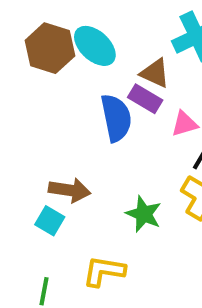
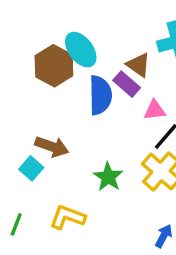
cyan ellipse: (95, 46) -> (81, 50), moved
brown hexagon: (50, 48) -> (54, 66), moved

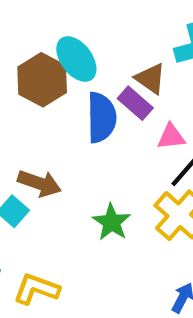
yellow L-shape: (67, 217) -> (36, 289), moved

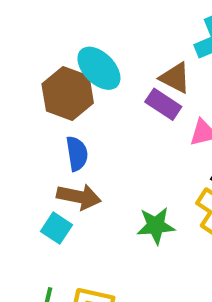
blue semicircle: (101, 117) -> (77, 154), moved, size x0.7
green star: (112, 222) -> (156, 226), turned -30

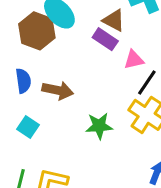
blue semicircle: (77, 154) -> (23, 81), moved
brown arrow: (79, 197) -> (58, 90), moved

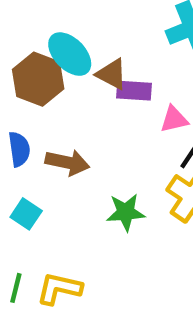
brown triangle: (114, 20) -> (112, 74), moved
purple rectangle: (105, 39) -> (134, 91), turned -30

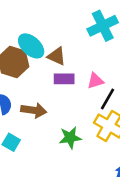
purple rectangle: (134, 91) -> (64, 79), moved

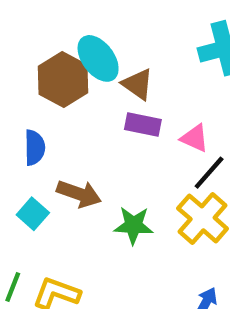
pink triangle: (95, 81) -> (195, 138), turned 30
brown arrow: (34, 110) -> (79, 194), moved

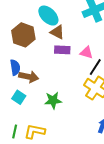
cyan ellipse: (98, 58) -> (48, 16), moved
brown arrow: (79, 194) -> (29, 77), moved
green star: (133, 225) -> (53, 100), moved

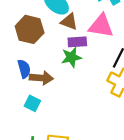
pink triangle: (86, 53) -> (101, 26), moved, size x1.6
green star: (53, 100) -> (71, 57), moved

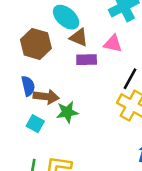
pink triangle: (101, 26) -> (113, 44), size x0.7
green star: (71, 57) -> (67, 112), moved

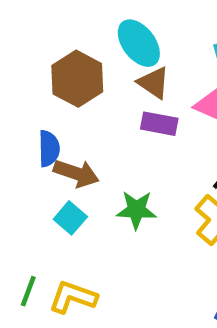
green star: (67, 112) -> (136, 210), moved
cyan square: (35, 124) -> (70, 218), moved

